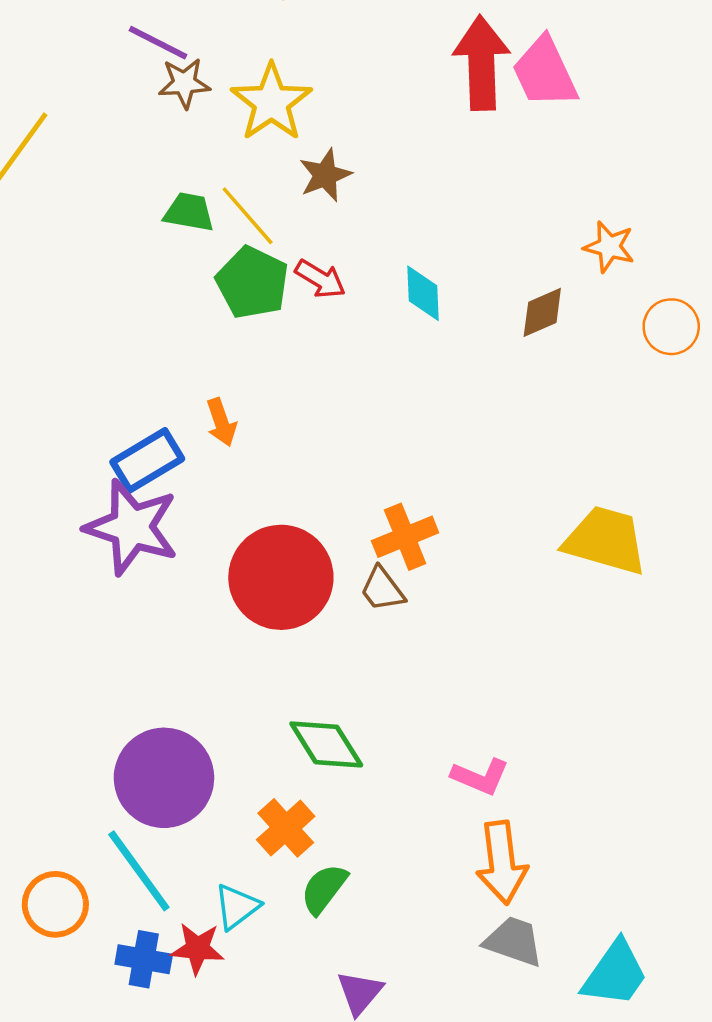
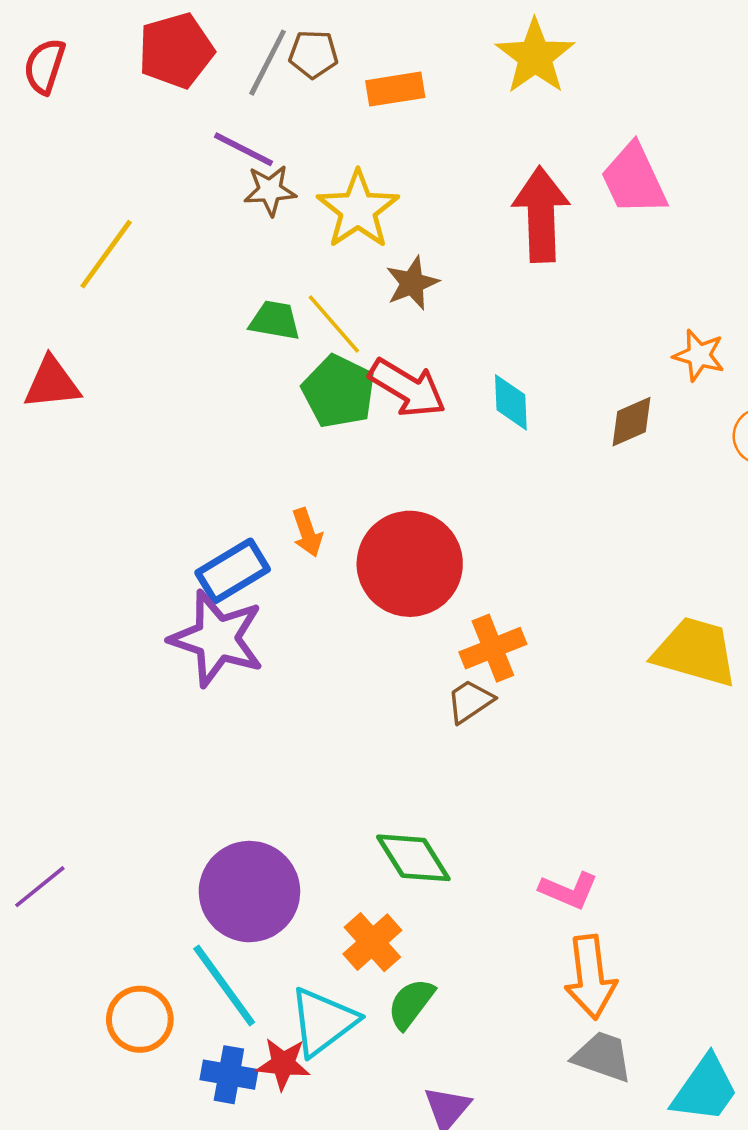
red arrow: (481, 63) -> (541, 214), moved
red arrow: (320, 279) -> (407, 388), size x1.5
red circle: (281, 577) -> (410, 564), moved
brown trapezoid: (382, 589) -> (470, 701), turned 93
cyan triangle: (237, 907) -> (323, 1022), size x1.5

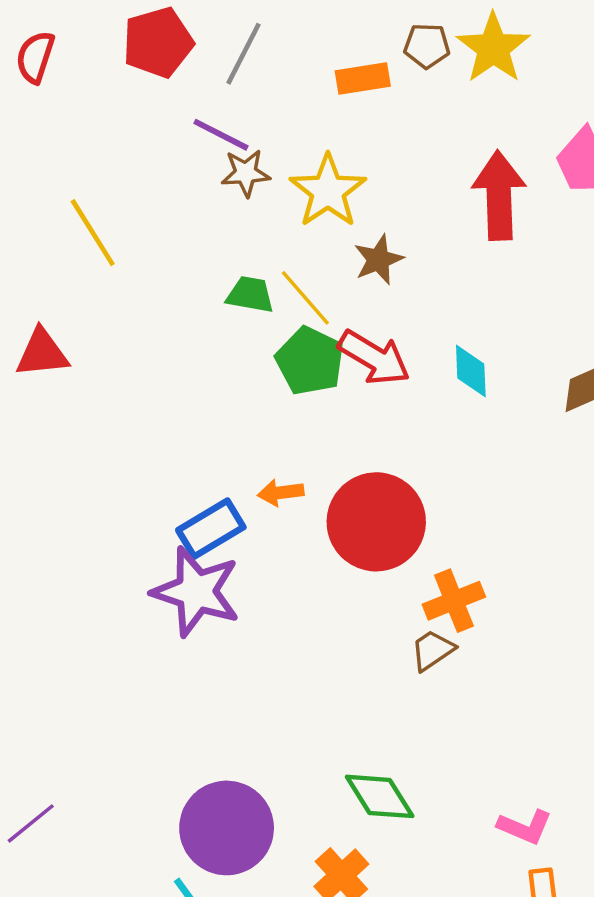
brown pentagon: (313, 54) -> (427, 46), moved
yellow line: (106, 254) -> (93, 233), turned -68
orange arrow: (307, 532) -> (281, 493), turned 102

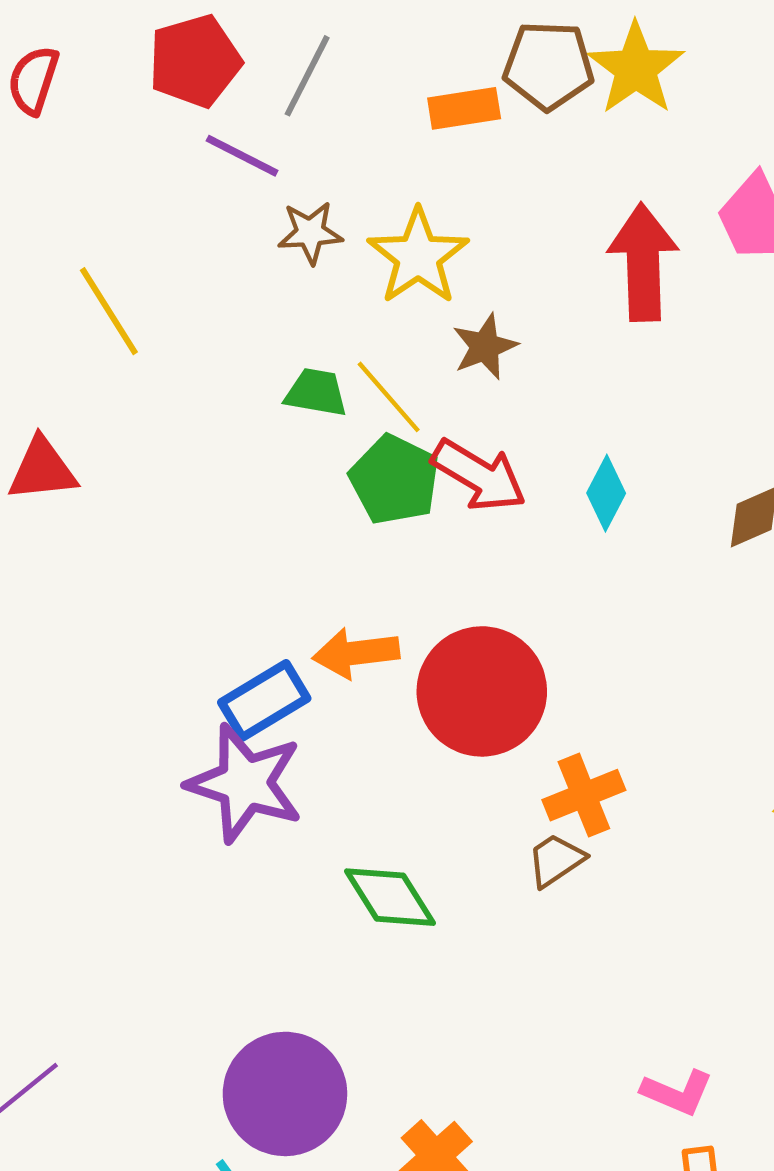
brown pentagon: (427, 46) -> (548, 65), size x1.5
purple line: (221, 135) -> (242, 156), moved
cyan diamond: (471, 371) -> (606, 493), turned 30
orange arrow: (281, 493) -> (356, 653), size x1.4
green diamond: (380, 796) -> (390, 897), moved

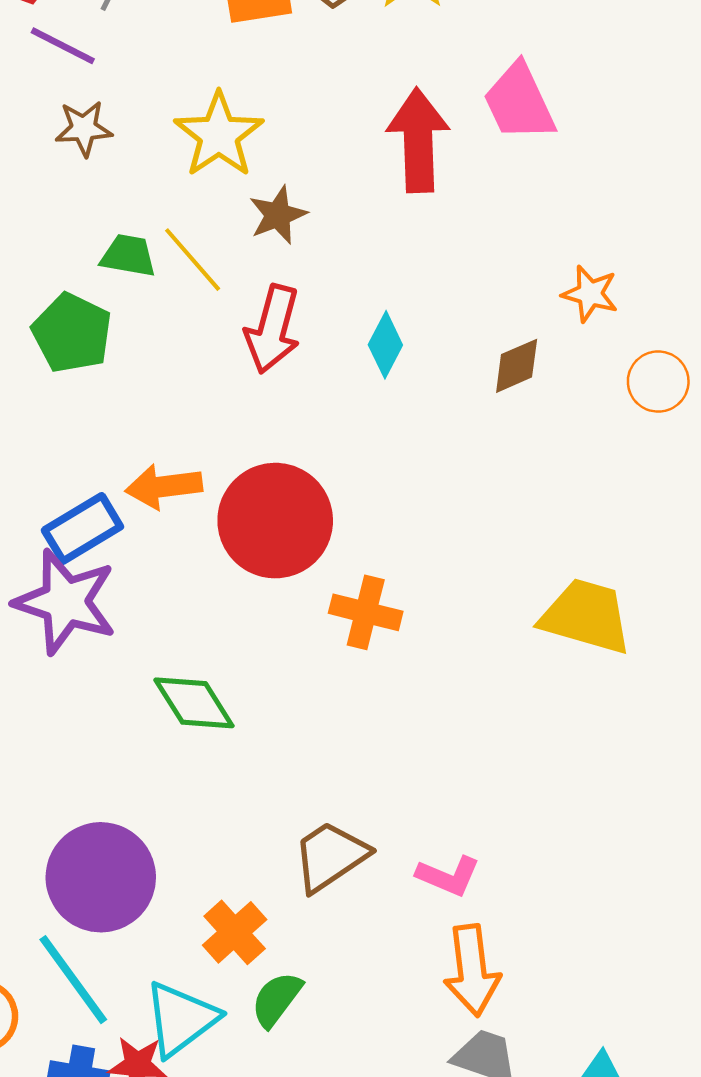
brown star: (310, 233) -> (84, 128), moved
red arrow: (479, 475) -> (273, 329), turned 74
green pentagon: (395, 480) -> (72, 333), moved
orange cross: (584, 795) -> (366, 612), turned 36
brown trapezoid: (556, 860) -> (330, 856), moved, size x1.5

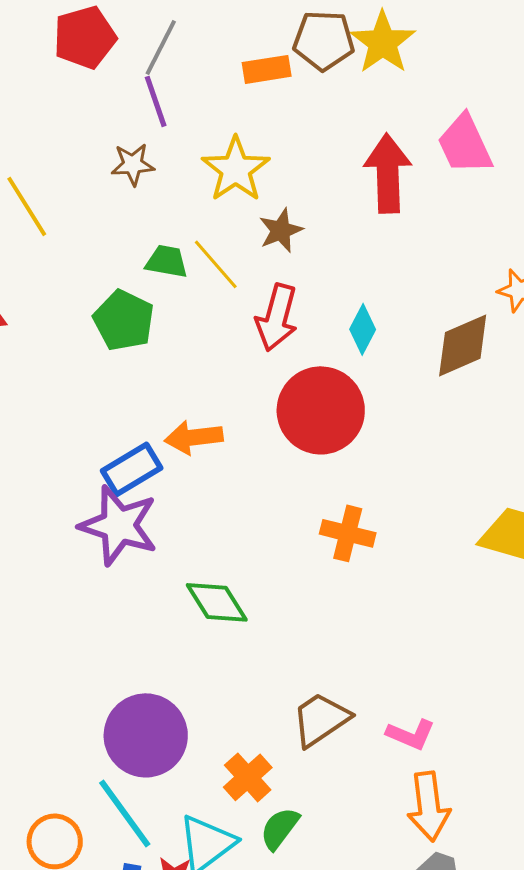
purple line: (63, 46) -> (156, 101), moved, turned 44
brown diamond: (517, 366) -> (463, 345), size x1.5
red circle: (275, 521) -> (321, 410), moved

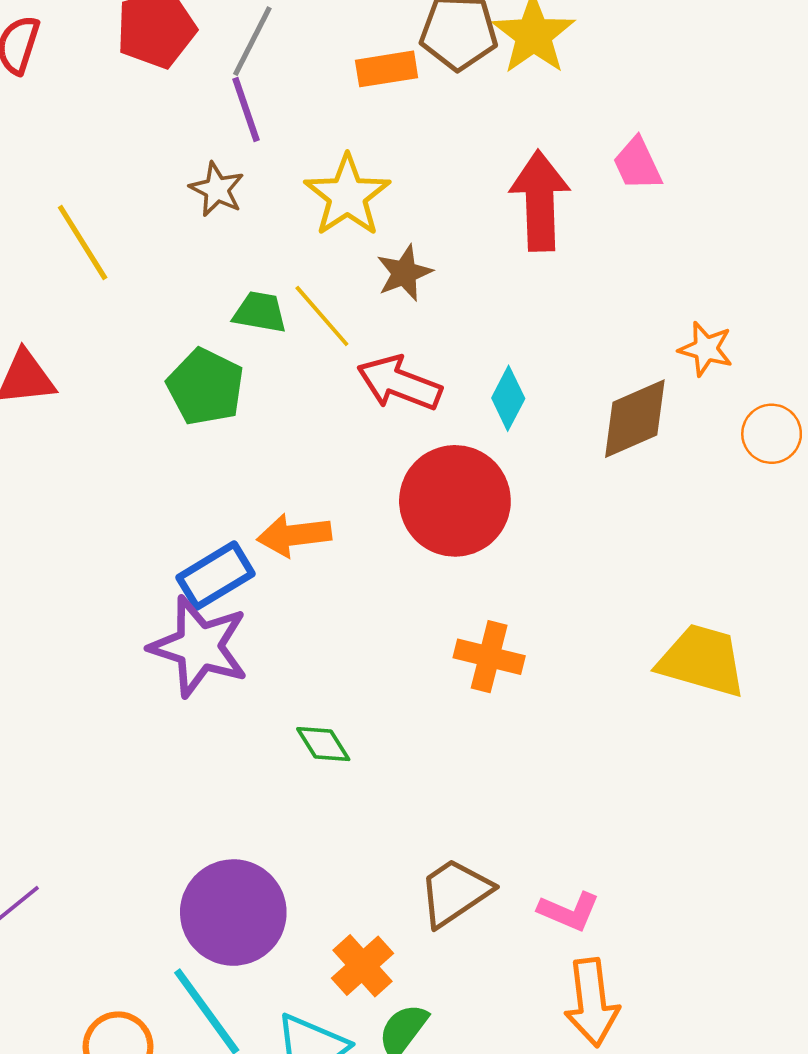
pink trapezoid: (465, 144) -> (637, 164), size x0.7
brown star: (133, 164) -> (217, 189), turned 30
red arrow: (277, 317) -> (399, 383), turned 96
green diamond: (217, 602) -> (323, 744), size x0.7

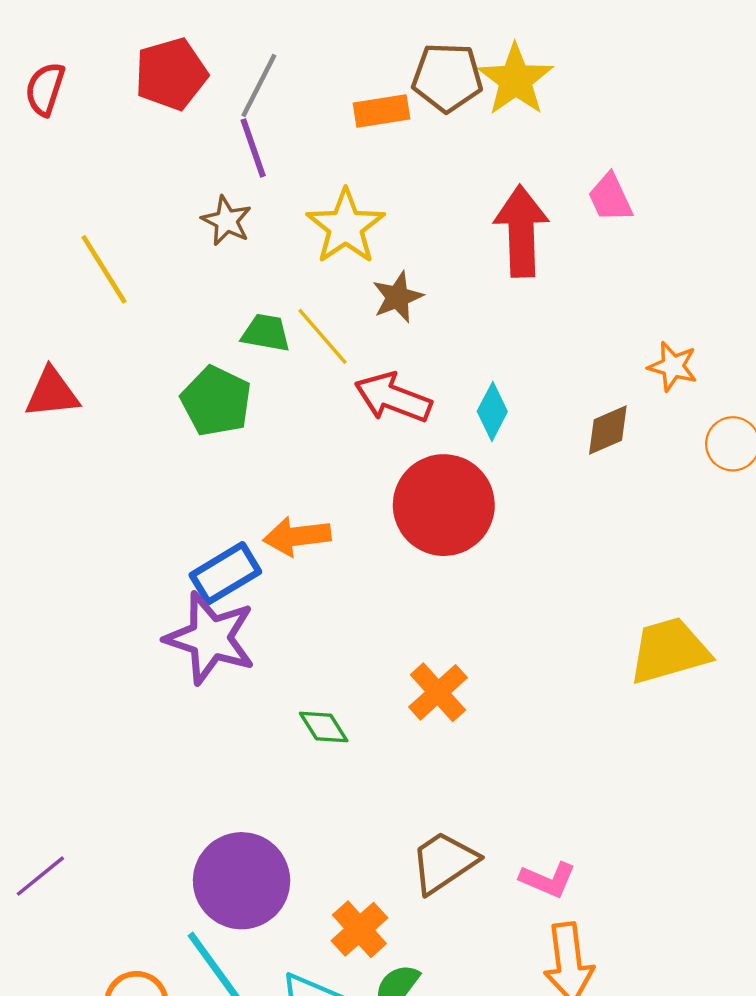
brown diamond: (635, 419) -> (608, 430), size x0.7
orange cross: (489, 657) -> (438, 692), moved, turned 34
yellow trapezoid: (702, 660) -> (669, 651), turned -32

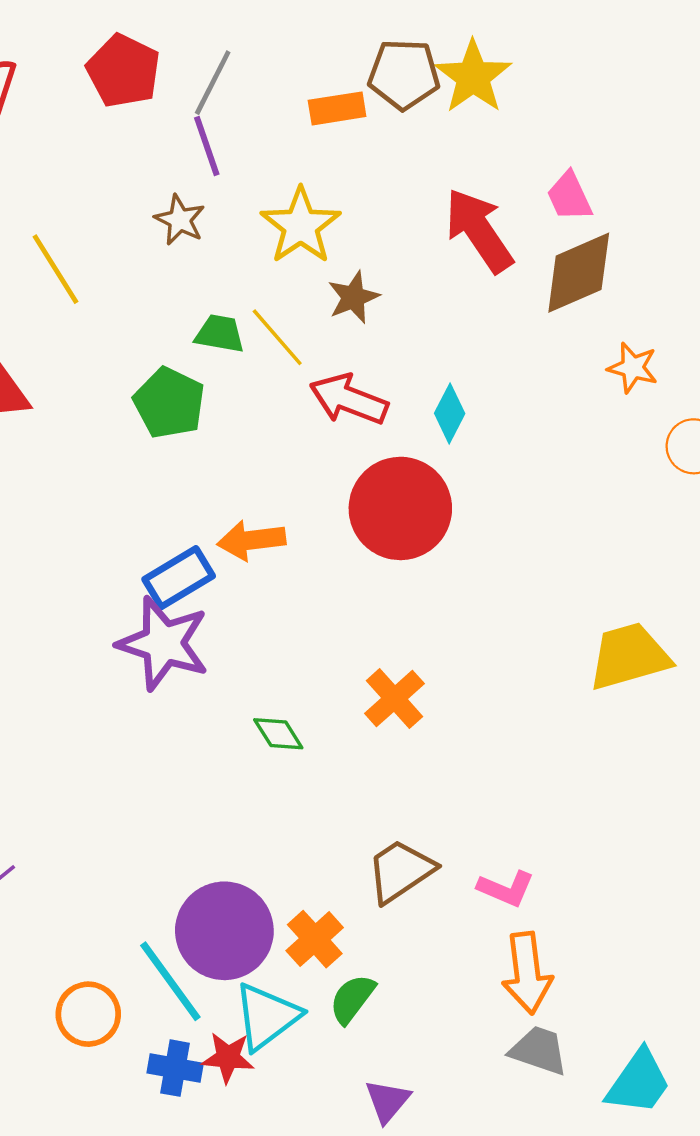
red pentagon: (171, 74) -> (123, 71), turned -30
red arrow: (521, 231) -> (479, 230), turned -32
brown diamond: (608, 430) -> (579, 273), moved, size x1.6
purple circle: (242, 881) -> (224, 931), moved

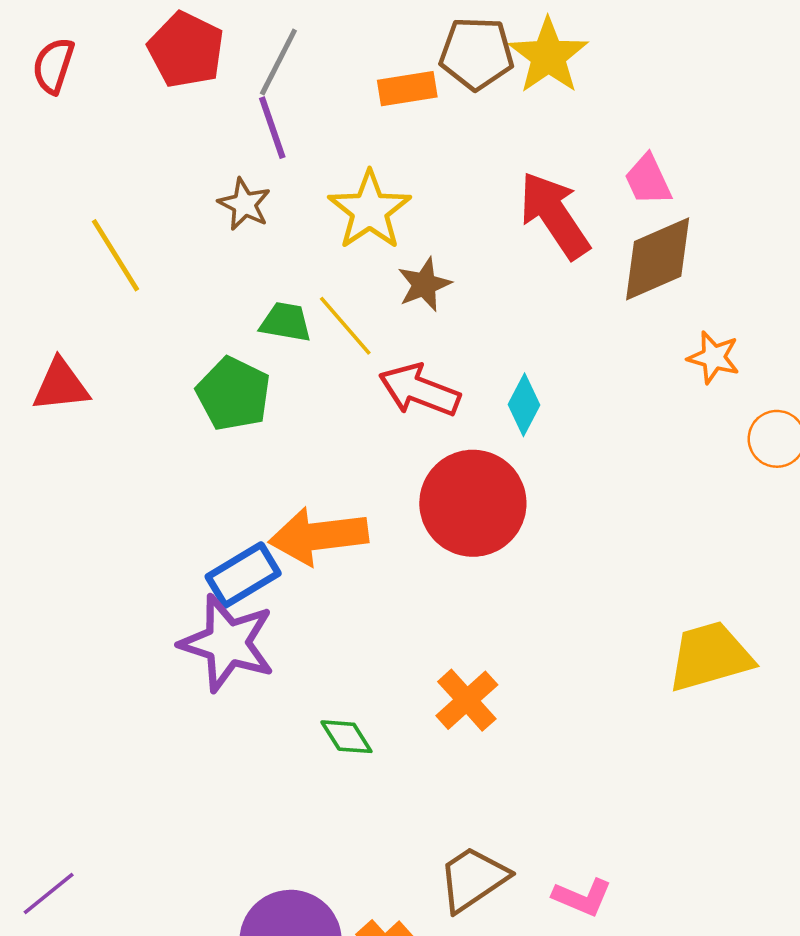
orange arrow: (251, 540) -> (319, 536), size x1.4

